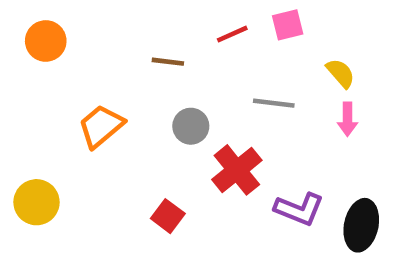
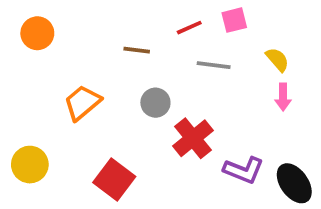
gray line: (274, 103) -> (214, 65), moved
red square: (168, 216) -> (114, 180), moved, size x1.5
black ellipse: (361, 225) -> (294, 183), turned -48

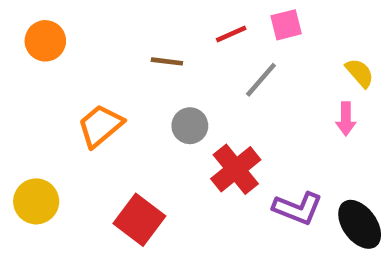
yellow semicircle: (277, 59) -> (360, 73), moved
gray line: (214, 65) -> (261, 80), turned -56

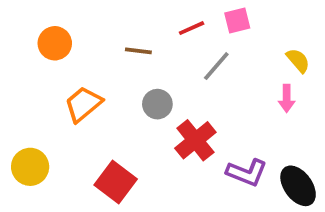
orange circle: (45, 41) -> (55, 43), moved

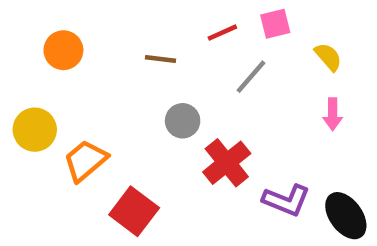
yellow semicircle: (298, 60) -> (328, 57), moved
orange trapezoid: (83, 104) -> (86, 161), moved
yellow circle: (30, 167) -> (35, 130), moved

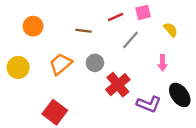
pink arrow: (333, 114) -> (163, 63), moved
orange trapezoid: (86, 161) -> (61, 64), moved
red square: (134, 211) -> (55, 112), moved
black ellipse: (346, 216) -> (180, 95), moved

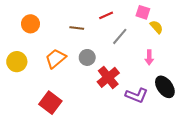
pink square: (143, 12) -> (143, 12), moved, turned 32

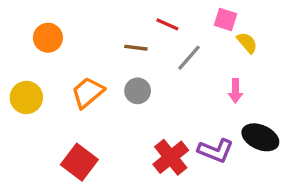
red line: (106, 15) -> (167, 24), turned 48
brown line: (77, 28) -> (136, 48), moved
red cross: (108, 77) -> (171, 157), moved
black ellipse: (165, 87) -> (260, 137), turned -30

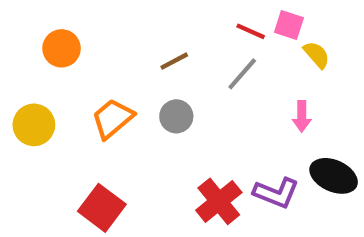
red line: (167, 24) -> (251, 31), moved
brown line: (136, 48) -> (174, 61), turned -35

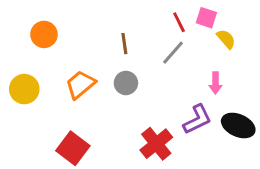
red line: (251, 31) -> (179, 22), turned 40
brown line: (174, 61) -> (124, 44), turned -70
purple L-shape: (276, 193) -> (197, 119), moved, turned -48

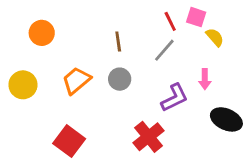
purple L-shape: (197, 119) -> (174, 98), moved

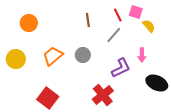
brown line: (118, 42) -> (88, 20), moved

